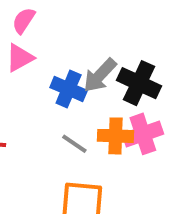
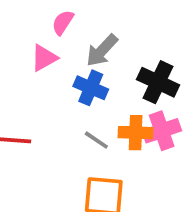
pink semicircle: (24, 21) -> (63, 22), moved
gray arrow: (100, 75) -> (102, 50), moved

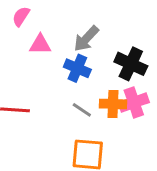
pink semicircle: (63, 22) -> (21, 16), moved
pink triangle: (44, 58) -> (40, 45), turned 30

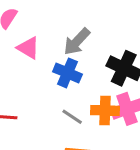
pink triangle: (40, 45) -> (28, 48), turned 30

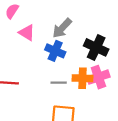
gray line: (72, 117) -> (59, 83), turned -35

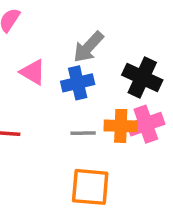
pink triangle: (27, 33) -> (33, 72), moved
blue cross: (55, 51) -> (78, 83), turned -36

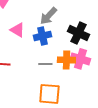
pink cross: (146, 124) -> (80, 59), turned 36

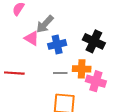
gray arrow: (48, 16) -> (45, 24), moved
pink cross: (80, 59) -> (96, 81), moved

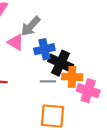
black cross: (94, 41) -> (61, 63), moved

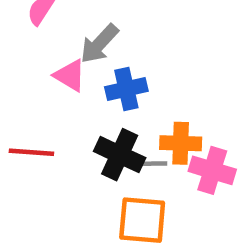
black cross: (61, 63) -> (120, 155), moved
gray line: (48, 81) -> (151, 164), moved

